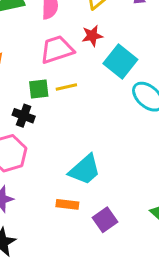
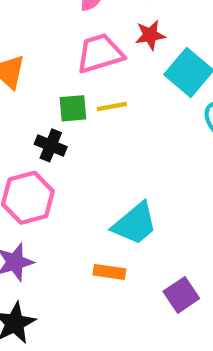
purple square: (105, 220) -> (181, 295), moved

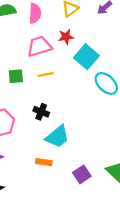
green square: (73, 108) -> (16, 76), moved
black cross: (51, 145) -> (41, 112), moved

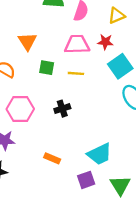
black cross: (41, 112) -> (62, 109), turned 35
cyan trapezoid: (57, 137) -> (99, 154), moved

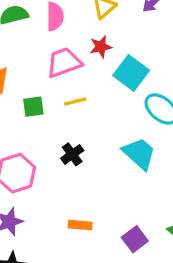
cyan trapezoid: (99, 154) -> (139, 153), moved, turned -95

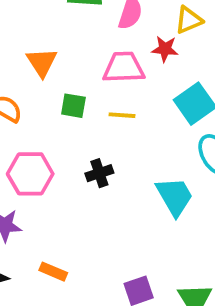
red star: (101, 47) -> (165, 49), moved
orange rectangle: (80, 225) -> (53, 272), moved

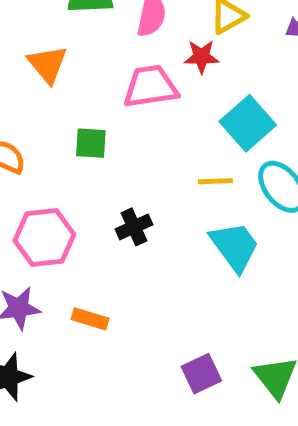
orange triangle: (42, 62) -> (48, 64), moved
yellow line: (122, 115) -> (215, 181), moved
orange rectangle: (53, 272) -> (90, 319), moved

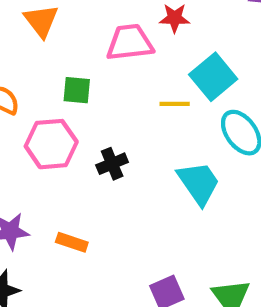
yellow line: (215, 181) -> (175, 104), moved
pink hexagon: (44, 238) -> (51, 144), moved

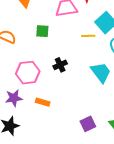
pink hexagon: (51, 144) -> (28, 73), moved

